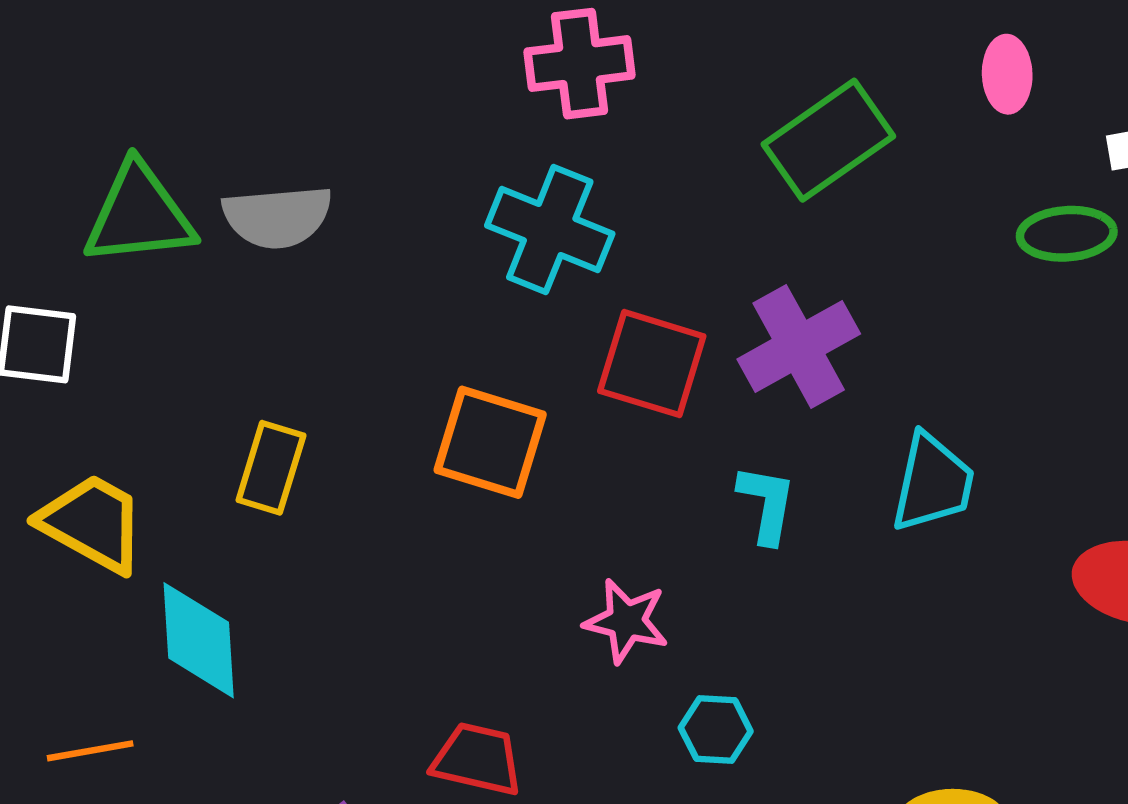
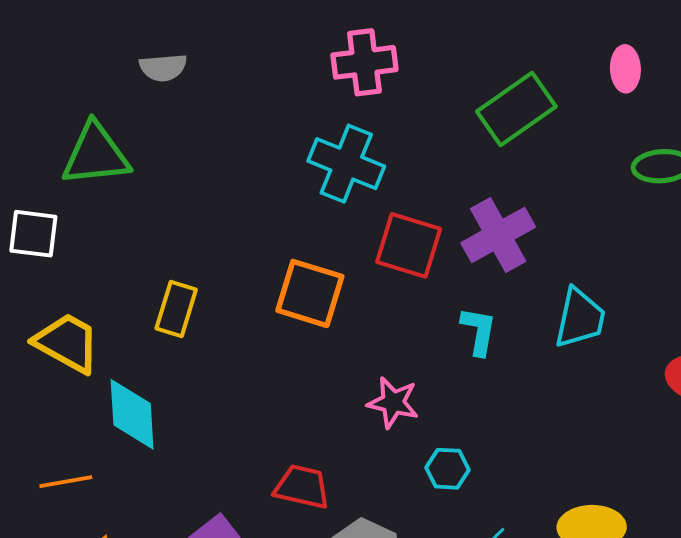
gray semicircle: (277, 217) -> (163, 68), moved, size x0.7

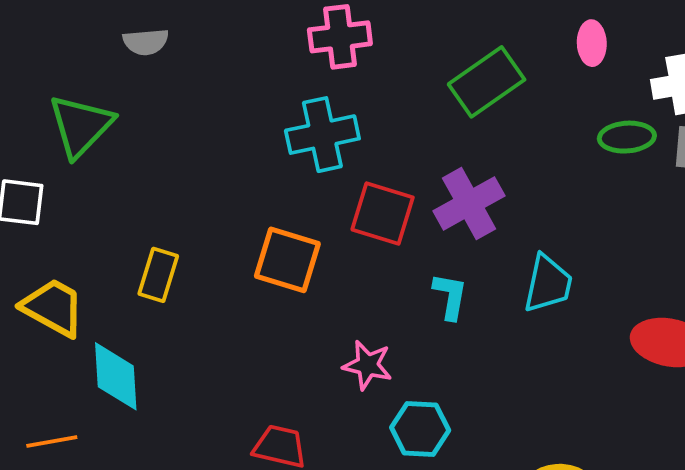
green triangle: (96, 155) -> (81, 126), turned -40
cyan cross: (346, 164) -> (322, 135), turned -34
cyan hexagon: (448, 469) -> (420, 429), size x1.4

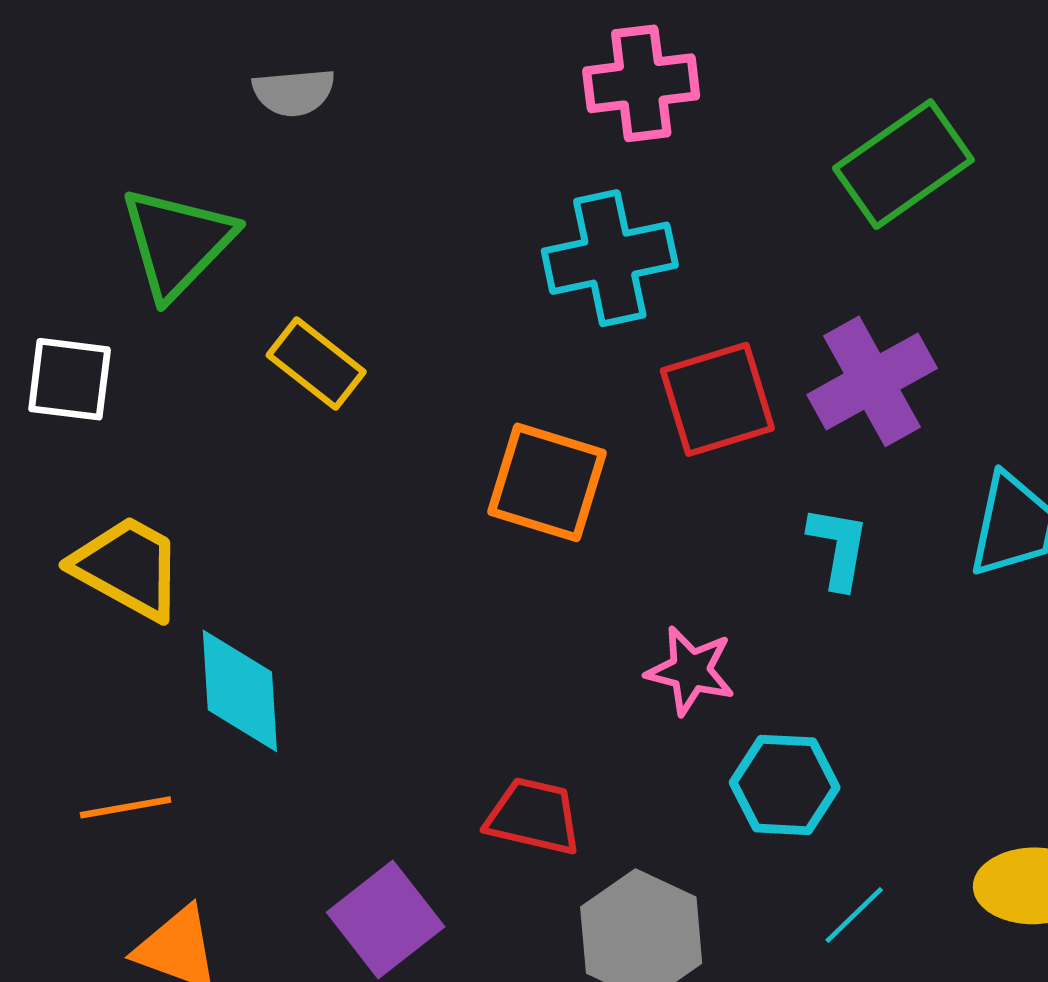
red square: (383, 213) -> (717, 399), turned -34
yellow rectangle: (158, 275) -> (316, 364), moved, turned -69

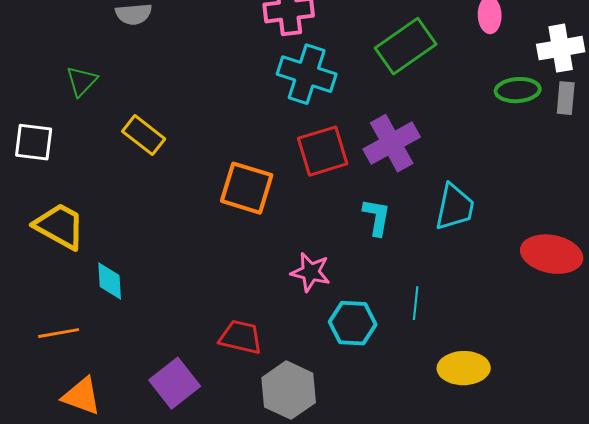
green triangle: (177, 242) -> (82, 81), size x0.6
cyan cross: (610, 258) -> (307, 74), moved, turned 30
cyan diamond: (240, 691) -> (110, 281), size x0.7
cyan line: (854, 915) -> (416, 303), moved, turned -40

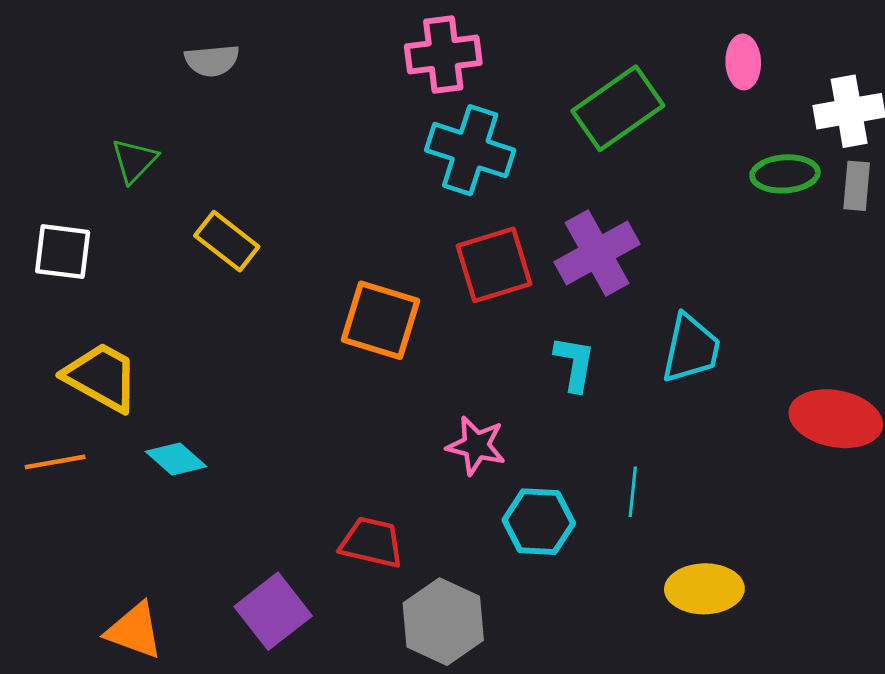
cyan diamond: (110, 281) -> (176, 459), turned -45
orange line: (59, 333) -> (55, 462), moved

